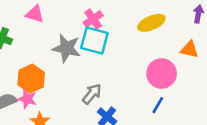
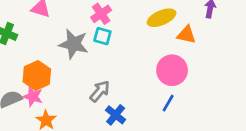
cyan square: (94, 41) -> (102, 36), size x0.6
orange triangle: (189, 49) -> (186, 35), moved

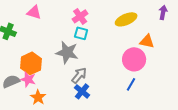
orange triangle: (186, 35) -> (147, 41), moved
gray star: (74, 44) -> (67, 52), moved
blue cross: (116, 115) -> (82, 91), moved

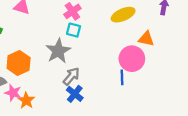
gray star: (67, 52) -> (58, 51), turned 30
pink star: (28, 79) -> (13, 93), moved
blue line: (131, 84) -> (122, 77), moved, turned -32

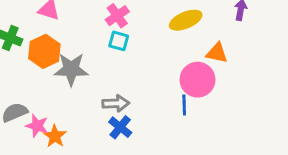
gray star: (58, 51) -> (71, 69), moved, turned 30
orange hexagon: (19, 63) -> (44, 51), moved
gray arrow: (71, 76) -> (116, 103), turned 48

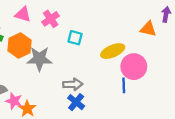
pink cross: (117, 16) -> (51, 19), moved
yellow ellipse: (186, 20) -> (113, 51), moved
orange triangle: (217, 53) -> (148, 29), moved

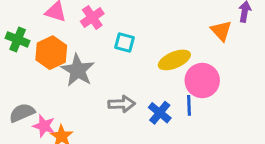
orange triangle: (148, 29) -> (221, 31), turned 35
gray star: (39, 59) -> (78, 70), turned 30
blue cross: (76, 102) -> (160, 113), moved

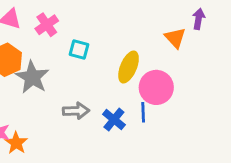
yellow ellipse: (174, 60) -> (129, 67), turned -44

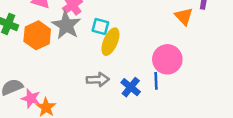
yellow ellipse: (129, 67) -> (110, 42), moved
gray star: (32, 77) -> (66, 25), moved

